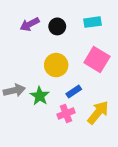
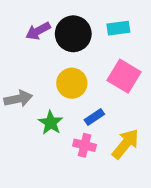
black circle: (57, 26) -> (73, 34), size x1.6
gray arrow: (14, 90) -> (18, 99), moved
pink cross: (66, 114) -> (85, 145), turned 35

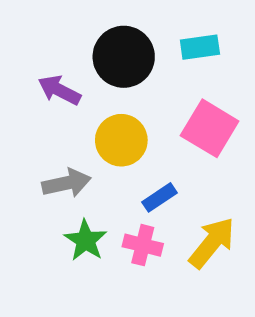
purple arrow: (38, 31) -> (59, 90), moved, turned 55
gray arrow: (18, 99) -> (66, 183), moved
green star: (51, 123) -> (86, 240), moved

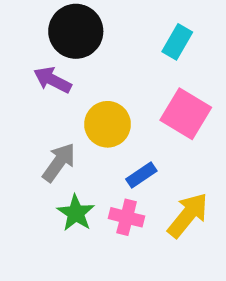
cyan rectangle: (200, 47) -> (177, 42), turned -52
black circle: (124, 57) -> (76, 31), moved
gray arrow: (66, 183) -> (59, 162), turned -42

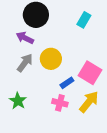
pink square: (186, 114) -> (90, 73), moved
gray arrow: (59, 162) -> (25, 63), moved
green star: (76, 213) -> (18, 101), moved

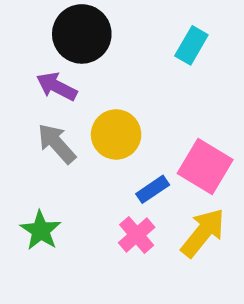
gray arrow: (25, 63) -> (57, 144), turned -78
pink cross: (60, 103) -> (137, 235), turned 35

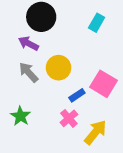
yellow arrow: (203, 233) -> (95, 132), moved

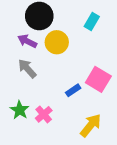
yellow circle: (59, 68) -> (57, 42), moved
pink cross: (69, 118) -> (44, 114), moved

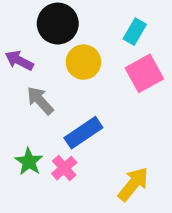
purple arrow: (27, 41) -> (19, 60), moved
pink square: (98, 79) -> (144, 73), moved, turned 30
blue rectangle: (73, 90) -> (83, 133), moved, size x1.6

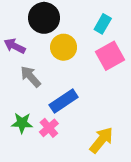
green star: (29, 162) -> (22, 123), turned -30

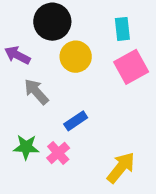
cyan rectangle: (103, 24) -> (122, 29), turned -36
blue rectangle: (64, 101) -> (76, 121), size x0.7

